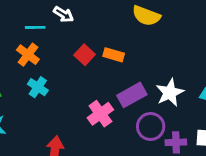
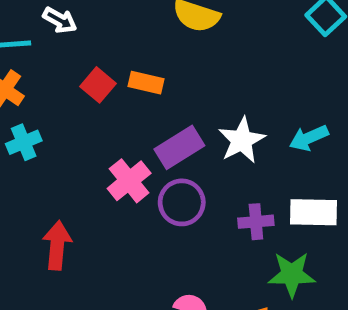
cyan cross: (38, 87) -> (24, 142), turned 36
purple circle: (151, 126) -> (182, 202), moved

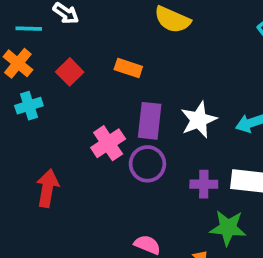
red square: (98, 85) -> (70, 72), moved
purple rectangle: (179, 147) -> (150, 121), turned -57

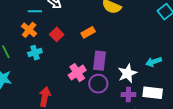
orange rectangle: (128, 68) -> (88, 32), turned -48
white star: (199, 120) -> (127, 73), moved

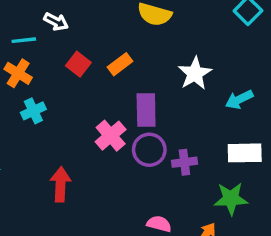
red square: (57, 34) -> (78, 64), moved
white star: (127, 73) -> (195, 73), moved
purple cross: (128, 94) -> (184, 162), moved

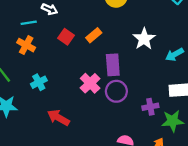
cyan cross: (33, 111) -> (39, 82), moved
purple cross: (184, 162) -> (150, 107), moved
red arrow: (61, 184) -> (58, 118), turned -60

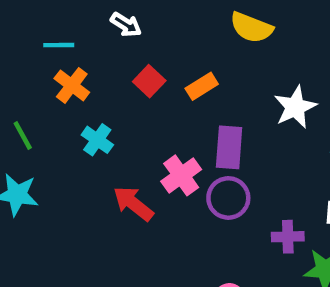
cyan line: (29, 23) -> (59, 45), moved
cyan cross: (39, 82) -> (97, 140), moved, turned -35
red arrow: (58, 118) -> (133, 204), moved

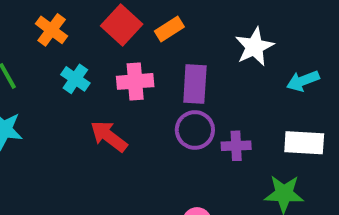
red square: (149, 81) -> (122, 25), size x1.4
pink cross: (181, 175) -> (135, 81), moved, turned 32
purple cross: (288, 237) -> (236, 146), moved

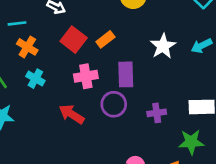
cyan cross: (75, 79) -> (35, 79), moved
cyan arrow: (303, 81) -> (202, 46), moved
purple circle: (195, 130) -> (114, 104), moved

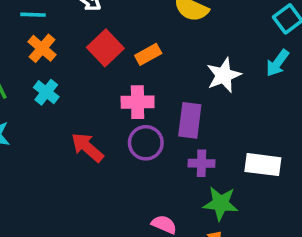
cyan arrow: (202, 46) -> (278, 63), moved, turned -36
purple rectangle: (126, 74) -> (190, 120), moved
pink cross: (86, 76) -> (138, 102), moved
green star: (191, 142) -> (221, 203), moved

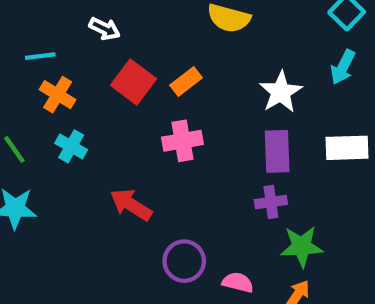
purple rectangle: (190, 120) -> (277, 151), moved
purple circle: (146, 143) -> (184, 261), moved
white rectangle: (263, 165) -> (347, 148), moved

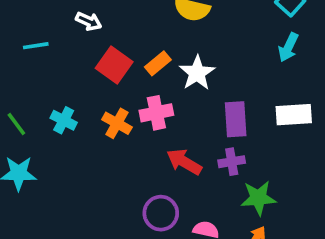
white star: (281, 92) -> (197, 73), moved
orange cross: (58, 95) -> (117, 123), moved
red arrow: (131, 205) -> (184, 162), moved

